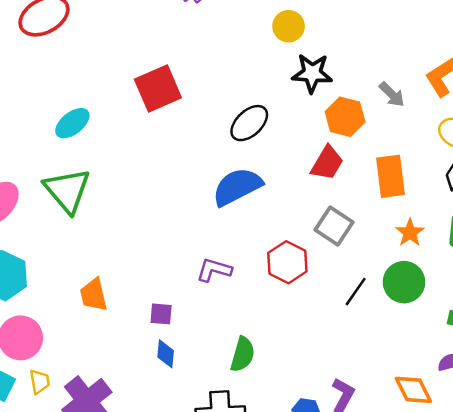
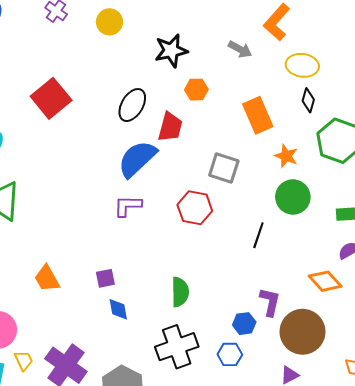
yellow circle: (289, 26) -> (109, 22), moved
orange hexagon: (345, 117) -> (196, 90), moved, size x0.7
red trapezoid: (327, 163) -> (170, 127), moved
purple L-shape: (214, 270) -> (128, 206), moved
black line: (356, 292) -> (258, 235), moved

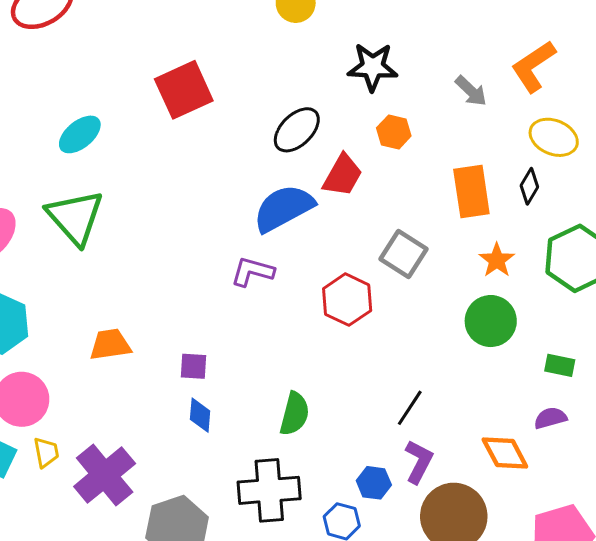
black diamond: (308, 100) -> (529, 186), moved
black line: (258, 235) -> (410, 408), moved
orange trapezoid: (47, 278) -> (110, 345), turned 96

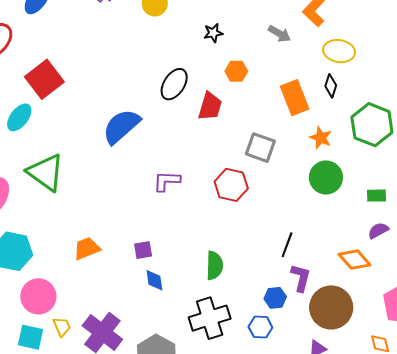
black star: (373, 67) -> (213, 33), size x0.6
red square: (184, 90) -> (44, 79), moved
cyan ellipse: (80, 134) -> (19, 117), moved
blue semicircle: (284, 208) -> (121, 126), moved

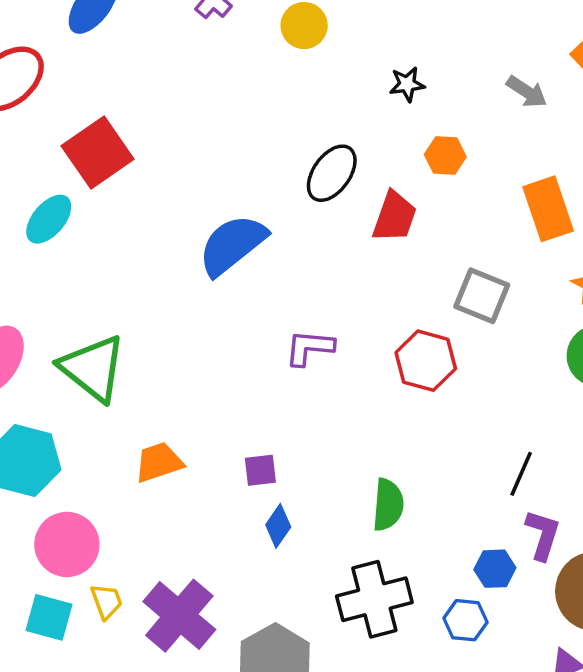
green triangle: (46, 172) -> (93, 368), moved
blue diamond: (154, 280) -> (278, 526), turned 40

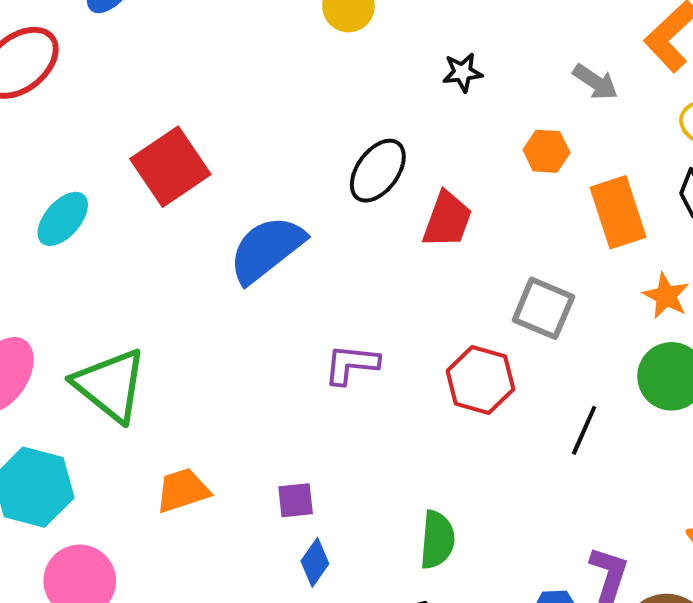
red square: (98, 153) -> (170, 167), moved
orange hexagon: (445, 156) -> (546, 151), moved
black line: (521, 474) -> (584, 430), moved

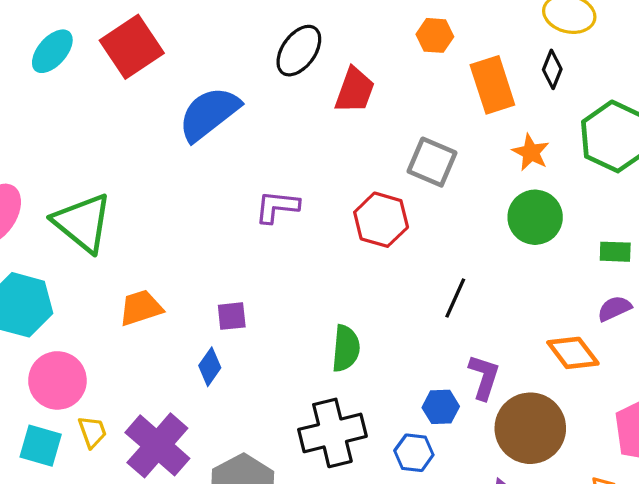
cyan ellipse: (63, 219) -> (52, 51), moved
black line: (584, 430) -> (455, 298), moved
blue diamond: (315, 562) -> (210, 367), moved

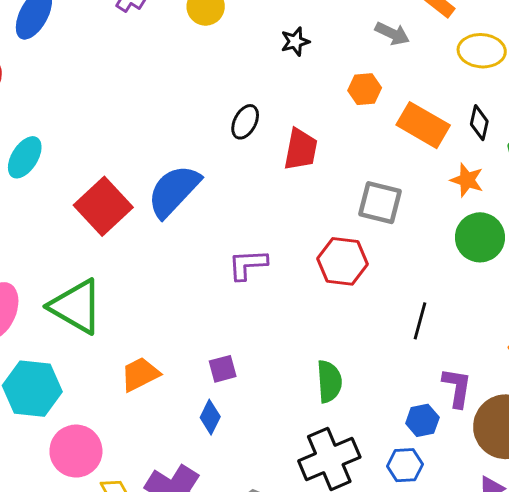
red square: (132, 47) -> (103, 206), moved
black ellipse: (299, 51) -> (245, 122), size x0.7
black diamond: (552, 69) -> (479, 123), moved
orange rectangle: (492, 85) -> (423, 125), turned -33

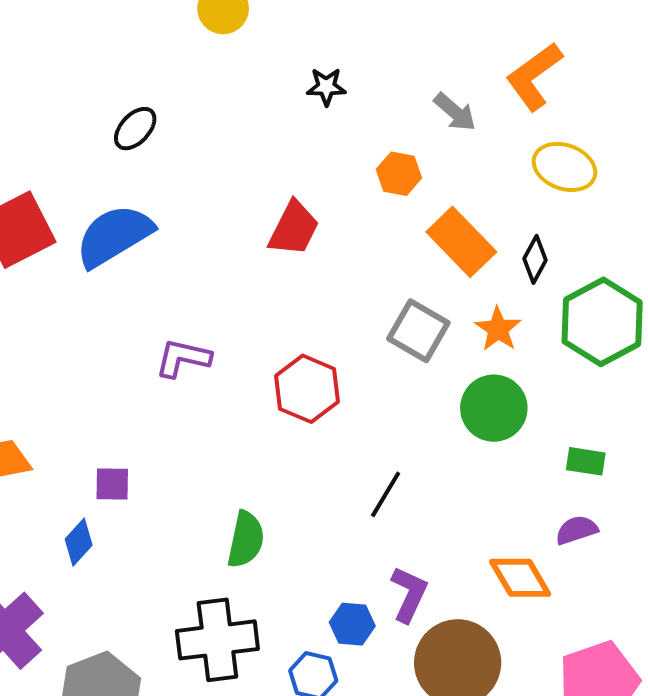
black ellipse: (245, 122) -> (135, 129), moved
gray square: (380, 203) -> (418, 331), moved

